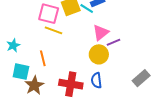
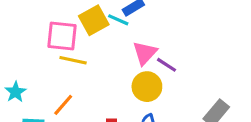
purple line: (114, 42) -> (166, 65), turned 64
orange line: (43, 58) -> (63, 105), turned 63

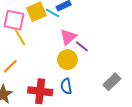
yellow line: (73, 60) -> (20, 37), turned 42

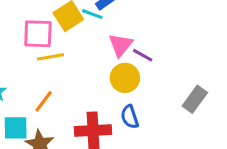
yellow line: (20, 37) -> (50, 57), turned -60

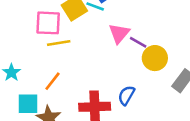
yellow circle: (125, 78) -> (155, 58), moved
blue semicircle: (130, 117) -> (126, 95), turned 48

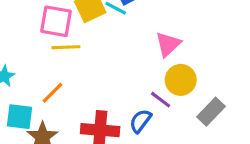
pink triangle: (119, 33) -> (168, 44), moved
purple line: (138, 42) -> (161, 100), moved

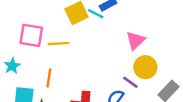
pink square: (56, 21) -> (31, 35), moved
orange line: (53, 93) -> (49, 78), turned -36

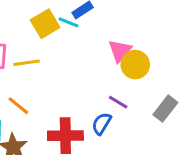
yellow circle: (145, 67) -> (135, 65), moved
orange line: (49, 78) -> (18, 106), turned -54

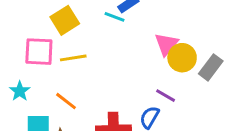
yellow square: (45, 24) -> (65, 20), moved
gray rectangle: (165, 109) -> (211, 67), moved

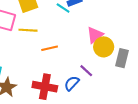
gray rectangle: (211, 67) -> (122, 58), turned -36
orange line: (66, 101) -> (50, 48), moved, turned -63

